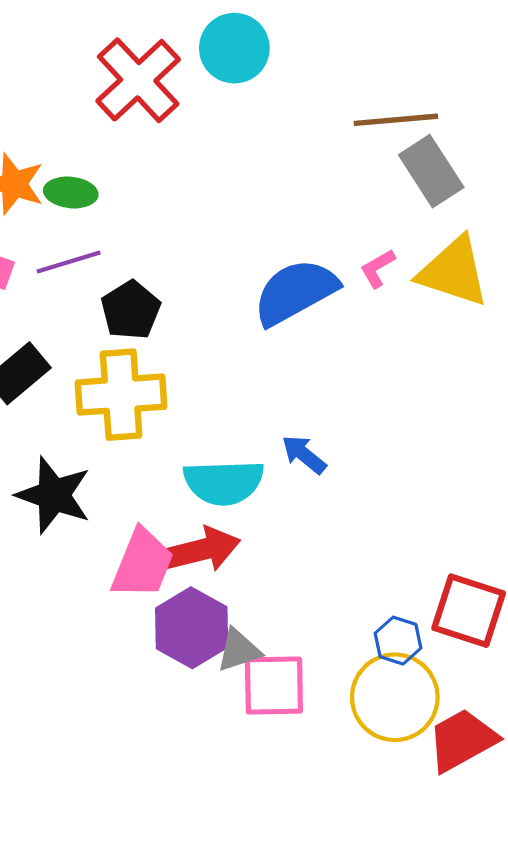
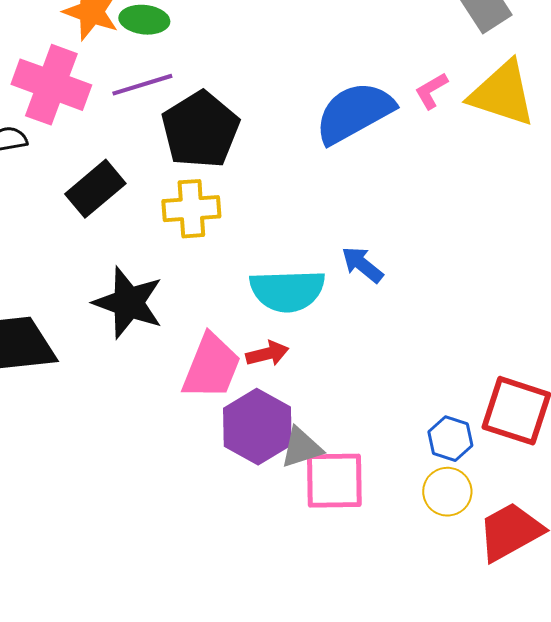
black pentagon: (131, 310) -> (200, 130), size x1.4
yellow cross: (121, 395) -> (191, 209), size x0.7
red arrow: (202, 550) -> (267, 354), size x0.6
yellow circle: (395, 697) -> (447, 492), size x0.6

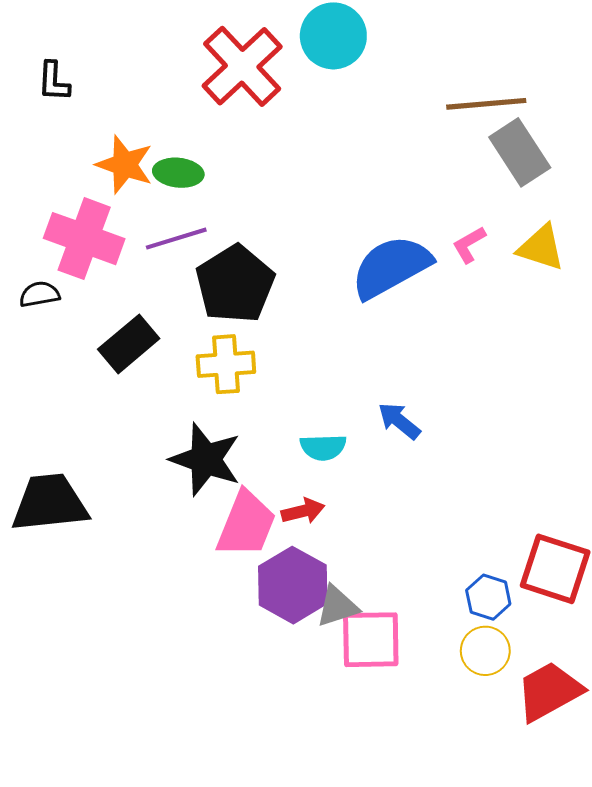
yellow triangle: (502, 94) -> (541, 248), size x0.7
cyan semicircle: (287, 291) -> (323, 447), size x0.6
black star: (128, 303) -> (206, 459), moved

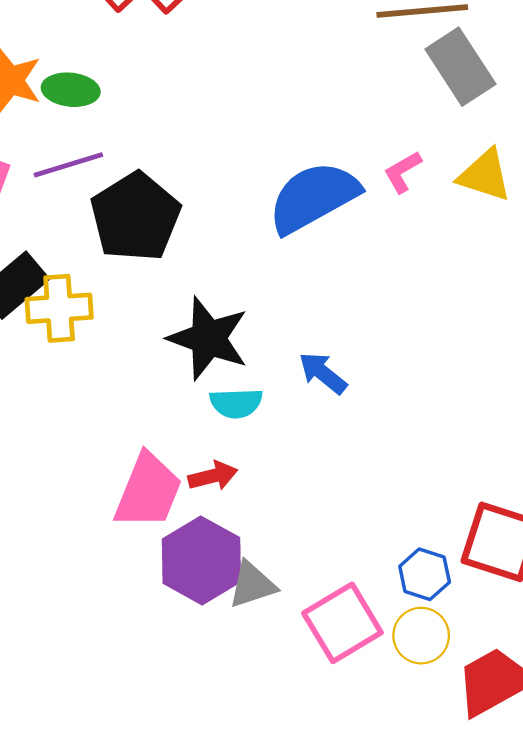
yellow cross: (226, 364) -> (59, 308), moved
black star: (206, 459) -> (208, 338), moved
pink square: (371, 640) -> (342, 623), moved, turned -30

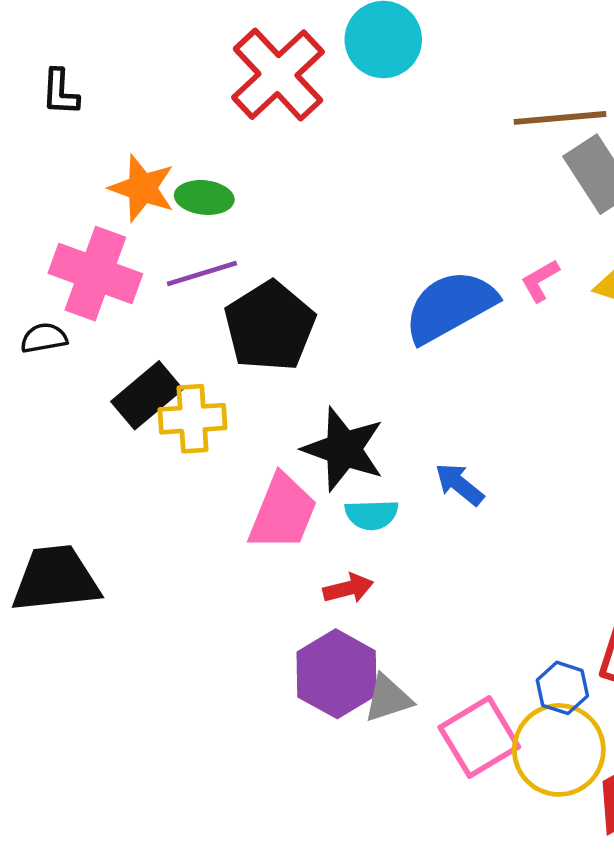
pink trapezoid: (148, 491) -> (283, 512), moved
yellow circle: (421, 636) -> (559, 750), size x1.6

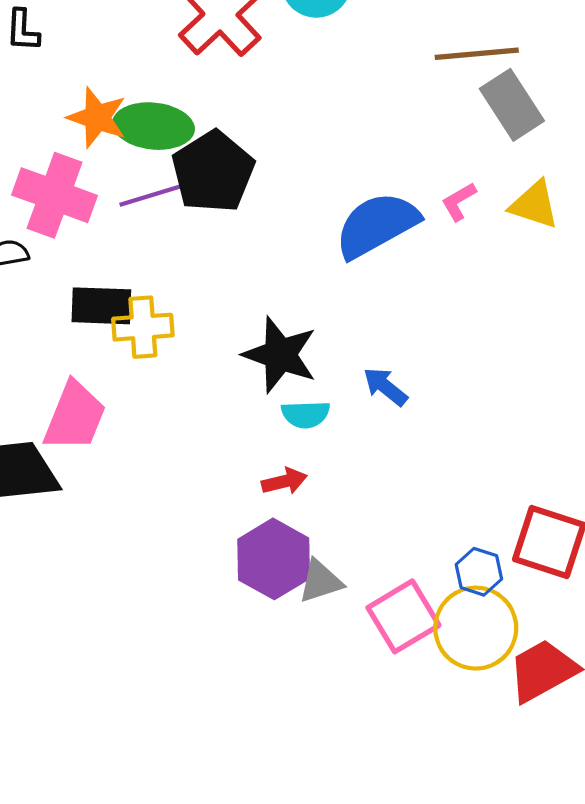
green ellipse: (204, 197) -> (153, 126), size x1.5
black pentagon: (270, 326) -> (213, 172), moved
black rectangle: (147, 395) -> (101, 306), turned 42
pink trapezoid: (283, 512) -> (75, 416), moved

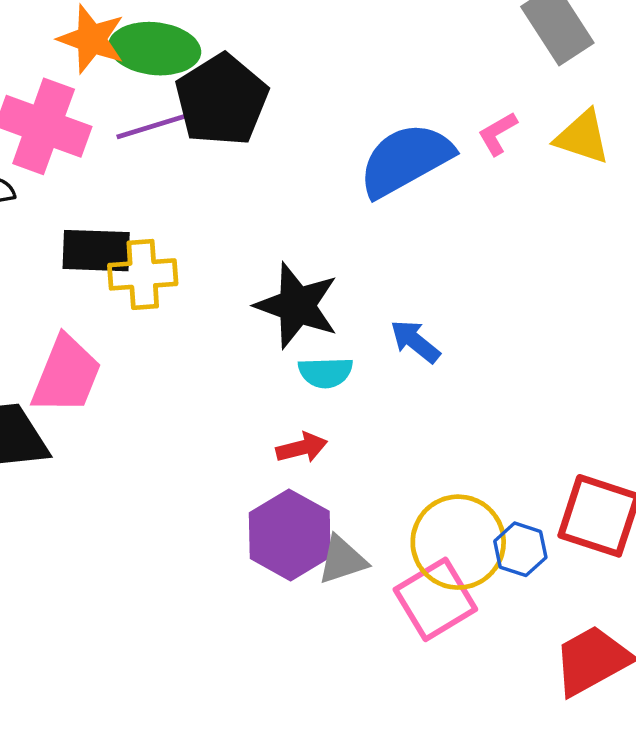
yellow circle: (476, 628) -> (458, 542), moved

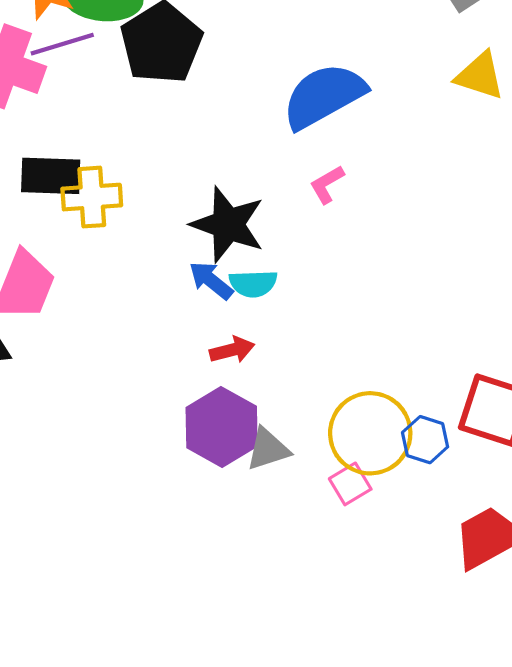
purple line: (152, 126) -> (62, 44), moved
pink L-shape: (498, 133) -> (327, 184), moved
blue arrow: (415, 341) -> (211, 280), moved
pink square: (435, 599) -> (350, 484), size x0.6

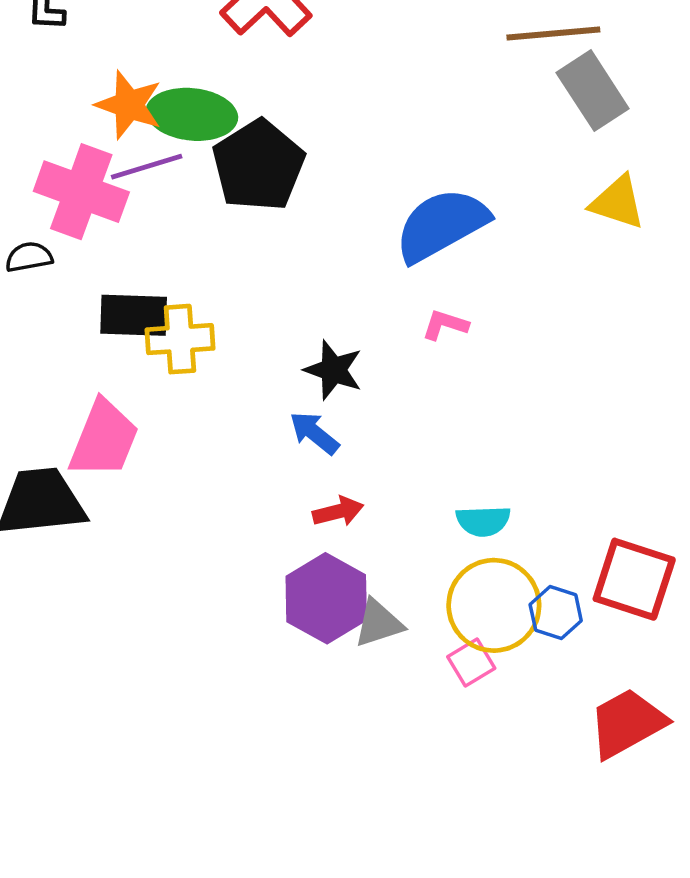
pink L-shape: (327, 184) -> (445, 325), turned 48
black star: (228, 224) -> (333, 370), size x0.7
cyan semicircle: (253, 284) -> (483, 521), moved

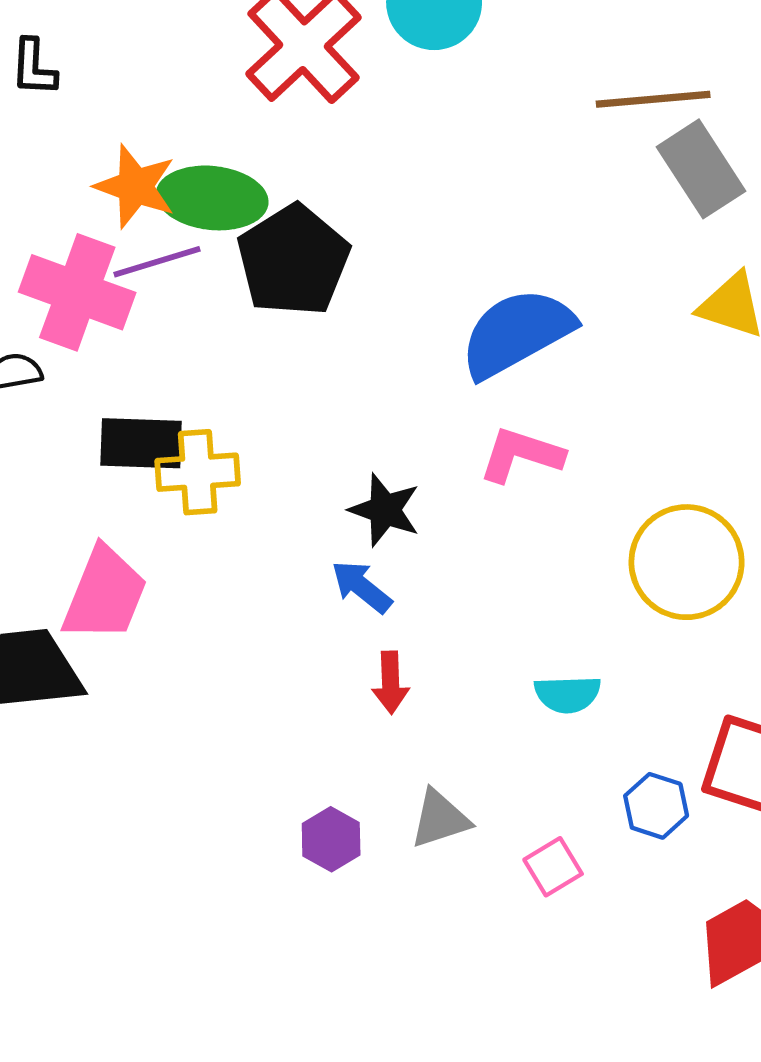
pink L-shape: (445, 325) -> (521, 455), size x1.5
red arrow: (338, 511) -> (391, 683), turned 102
purple hexagon: (326, 598) -> (331, 839), moved, size x0.6
yellow circle: (494, 605) -> (687, 562), moved

